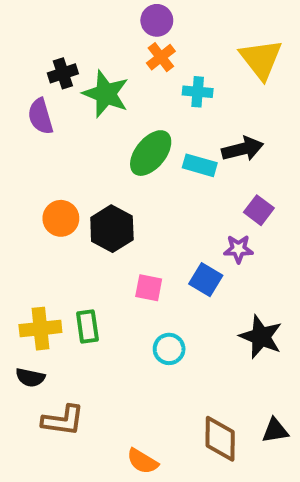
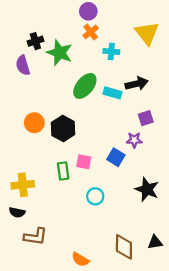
purple square: (259, 210) -> (146, 118), turned 35
green rectangle: (87, 327) -> (63, 171), moved

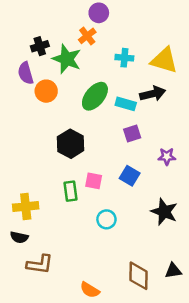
orange cross: (91, 32) -> (87, 36), moved
yellow triangle: (147, 33) -> (164, 60), moved, turned -35
purple square: (146, 118) -> (132, 133), moved
orange circle: (34, 123) -> (46, 91), moved
purple star: (134, 140) -> (167, 157), moved

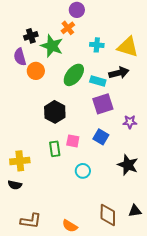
purple square: (132, 133) -> (103, 104), size x1.5
brown L-shape: (40, 264) -> (31, 221), moved

